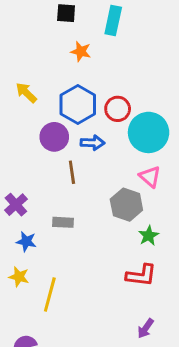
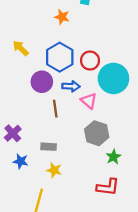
pink triangle: (150, 177) -> (89, 101), moved
yellow star: (19, 277) -> (54, 170), moved

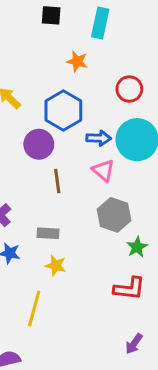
orange star: (62, 17) -> (77, 61), moved
red circle: (90, 61) -> (129, 89), moved
blue arrow: (71, 86) -> (99, 138), moved

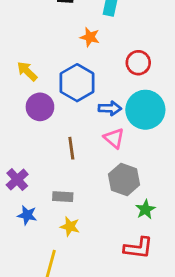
purple circle: (39, 144) -> (40, 107), moved

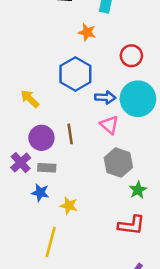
yellow arrow: (27, 71) -> (30, 99), moved
purple circle: (40, 107) -> (41, 138), moved
gray rectangle: (63, 197) -> (47, 168), moved
blue star: (27, 215) -> (40, 193), moved

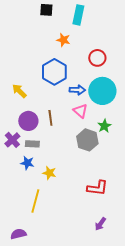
green star: (138, 190) -> (104, 126), moved

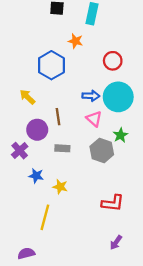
blue hexagon: (54, 72) -> (51, 65), moved
brown line: (50, 118) -> (58, 117), moved
gray rectangle: (32, 144) -> (62, 148), moved

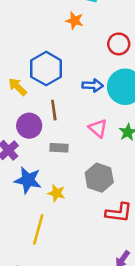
blue hexagon: (51, 65) -> (46, 69), moved
pink triangle: (94, 119) -> (98, 128), moved
gray hexagon: (102, 151) -> (99, 178), moved
blue star: (36, 176) -> (28, 180), size x1.5

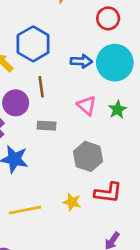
yellow star: (56, 193) -> (72, 202), moved
yellow line: (38, 229) -> (25, 210), turned 64

